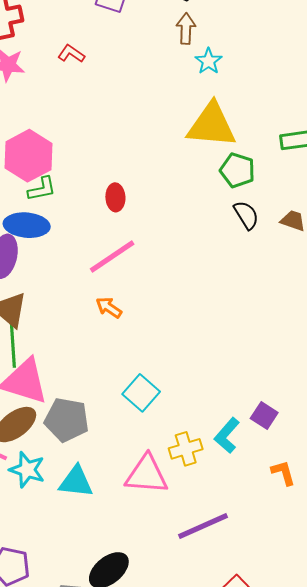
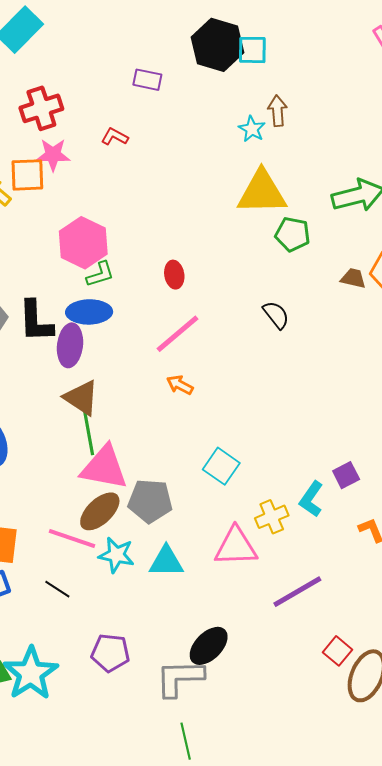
brown arrow: (186, 29) -> (277, 111), moved
black semicircle: (246, 215) -> (276, 315), moved
purple square: (264, 416) -> (346, 475), turned 36

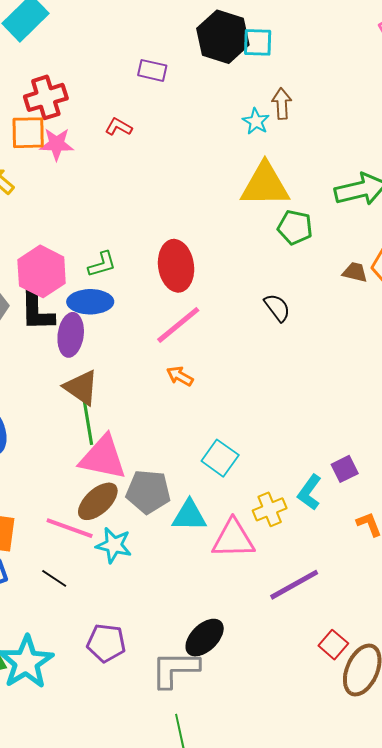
orange square: (27, 175) -> (28, 133), moved
pink hexagon: (83, 243) -> (42, 271), moved
red ellipse: (174, 275) -> (176, 266), size x1.8
cyan triangle: (166, 562) -> (189, 516), moved

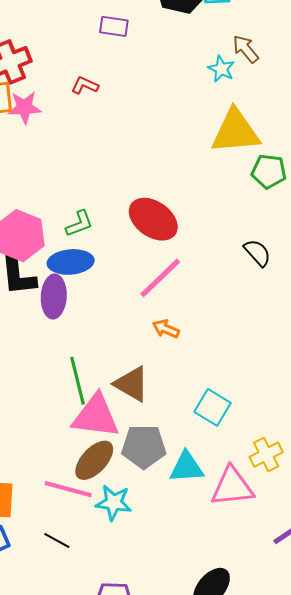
brown arrow: (282, 104) -> (246, 49), turned -32
red ellipse: (176, 266) -> (153, 219), turned -42
brown triangle: (81, 387) -> (132, 384), moved

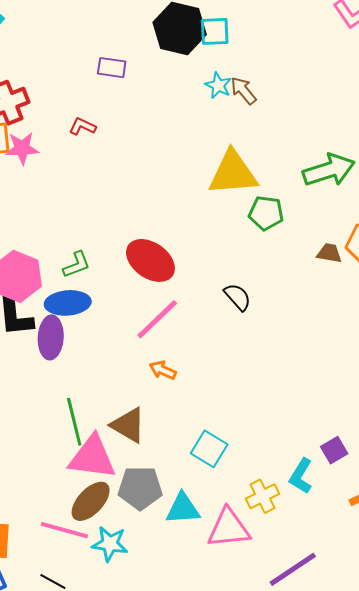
cyan star: (221, 69) -> (218, 85), moved
black semicircle: (257, 253) -> (238, 297), moved

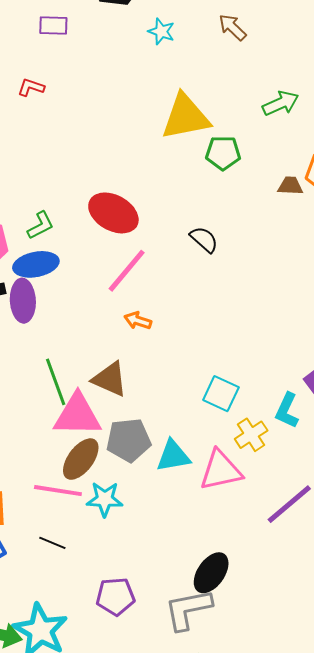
brown arrow: (243, 91) -> (232, 27), moved
green arrow: (329, 170) -> (281, 103), size x0.7
cyan square: (209, 449) -> (221, 394), moved

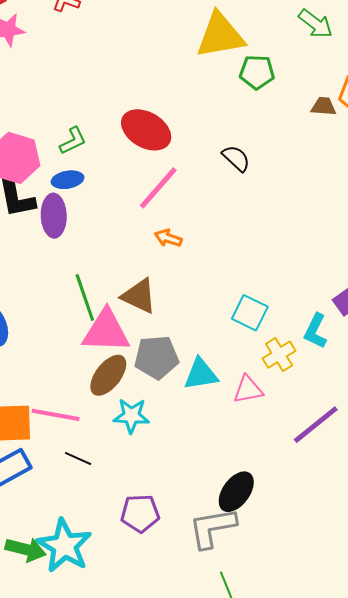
green arrow: (281, 103) -> (316, 24), turned 60
blue ellipse: (36, 264) -> (68, 180), size x0.7
pink triangle: (221, 470) -> (248, 390), size x0.7
pink line: (58, 491) -> (56, 415), moved

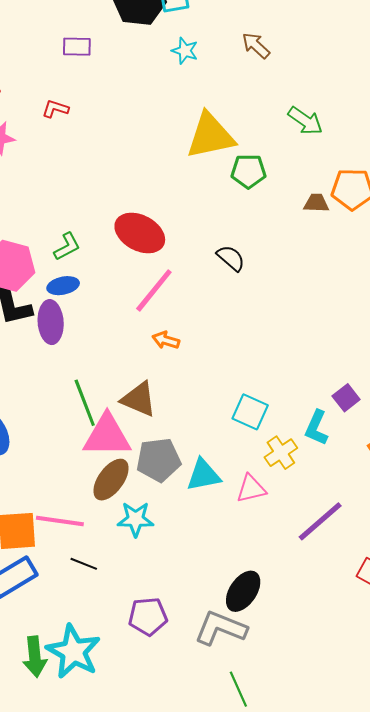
gray L-shape: (212, 528) -> (221, 628), turned 34
green arrow: (26, 549) -> (35, 657), turned 72

